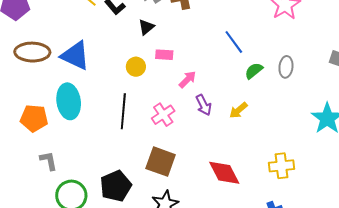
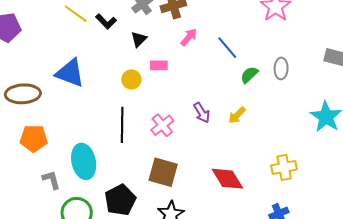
brown ellipse: (32, 52) -> (23, 94), moved
pink arrow: (187, 79) -> (189, 37), moved
cyan ellipse: (69, 101) -> (84, 161), moved

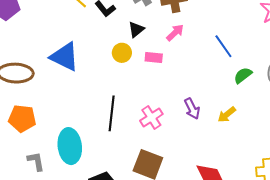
pink arrow: (189, 37) -> (175, 33), moved
yellow circle: (131, 79) -> (122, 53), moved

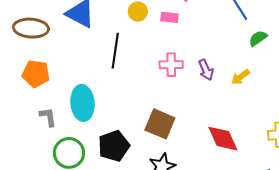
black line: (112, 113) -> (115, 51), moved
pink cross: (151, 117) -> (171, 65), moved, turned 30

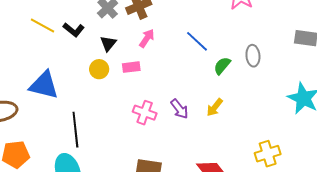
black line: (115, 51) -> (75, 130), moved
pink cross: (171, 65) -> (145, 113), turned 35

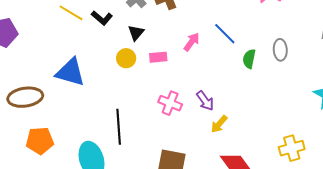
pink arrow: (147, 38) -> (192, 42), moved
green semicircle: (222, 66) -> (249, 59), turned -30
yellow arrow: (215, 107) -> (219, 124), moved
black line: (75, 130) -> (119, 127), moved

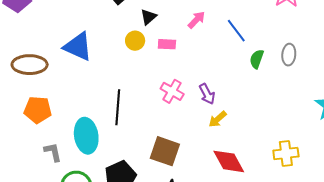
pink arrow: (192, 42) -> (196, 20), moved

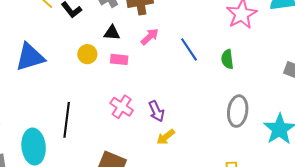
black triangle: (149, 17) -> (112, 33), moved, turned 42
blue triangle: (78, 47) -> (30, 57), turned -44
gray ellipse: (289, 55) -> (238, 111), moved, size x1.4
green semicircle: (257, 59) -> (227, 59), moved, turned -30

